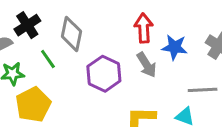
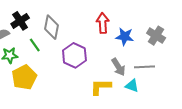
gray arrow: (147, 65) -> (118, 67), moved

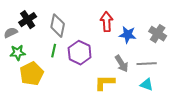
green line: (35, 45) -> (54, 51), moved, turned 48
cyan triangle: (132, 86) -> (147, 85), moved

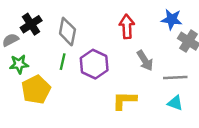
blue star: (128, 35) -> (172, 19), moved
gray arrow: (122, 64) -> (145, 60), moved

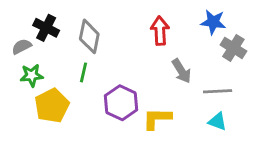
black cross: (31, 24) -> (46, 28), turned -30
purple hexagon: (94, 64) -> (121, 103), moved

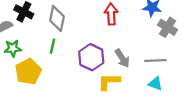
gray arrow: (182, 71) -> (122, 58), moved
purple hexagon: (121, 103) -> (91, 57), moved

